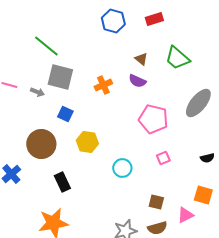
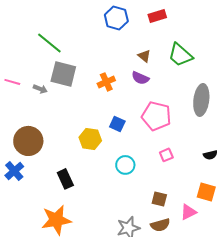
gray ellipse: (198, 103) -> (201, 100), turned -32
blue square: (65, 114) -> (117, 124), moved
brown circle: (41, 144) -> (28, 141), moved

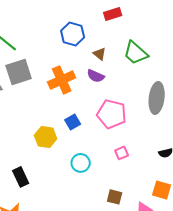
blue hexagon: (116, 18) -> (73, 34), moved
gray square: (63, 74) -> (19, 72), turned -32
orange cross: (106, 82) -> (62, 80), size x1.5
blue square: (117, 124) -> (73, 122), turned 35

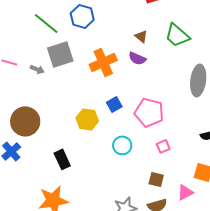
blue hexagon: (73, 34) -> (82, 16), moved
pink pentagon: (112, 114) -> (149, 112), moved
pink square: (122, 153) -> (163, 146), moved

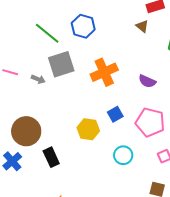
brown triangle: (141, 36) -> (142, 26), moved
purple semicircle: (137, 58) -> (147, 81), moved
black rectangle: (62, 159) -> (51, 157), moved

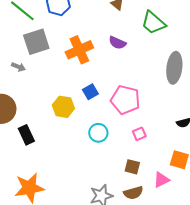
gray arrow: (38, 79) -> (18, 67), moved
purple semicircle: (147, 81) -> (117, 43), moved

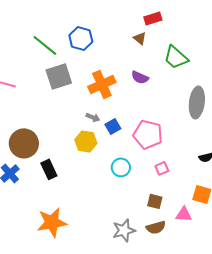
gray arrow: (18, 67) -> (93, 117), moved
pink triangle: (161, 180) -> (184, 214), turned 30

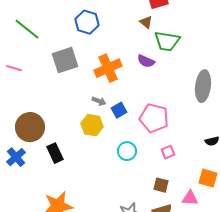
green line: (45, 45) -> (27, 29), moved
green trapezoid: (176, 57) -> (167, 41), moved, turned -32

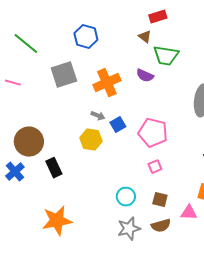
cyan circle: (127, 151) -> (126, 197), moved
pink square: (168, 152) -> (155, 167), moved

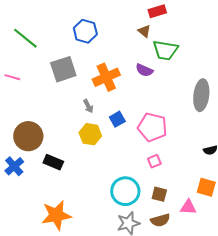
gray arrow: (98, 116) -> (88, 106), moved, turned 40
black rectangle: (54, 168) -> (53, 162), turned -42
cyan circle: (126, 197) -> (125, 191), size x1.5

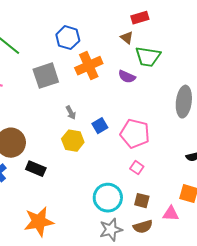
orange cross: (106, 77) -> (89, 66), moved
pink square: (154, 161) -> (137, 168), turned -32

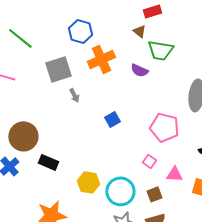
gray arrow: (71, 113) -> (74, 95), moved
pink pentagon: (135, 134) -> (164, 127), moved
yellow hexagon: (73, 141) -> (88, 182), moved
brown square: (142, 201) -> (154, 194), turned -35
pink triangle: (171, 214) -> (174, 174), moved

